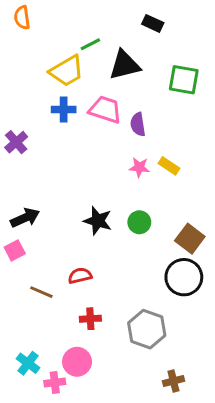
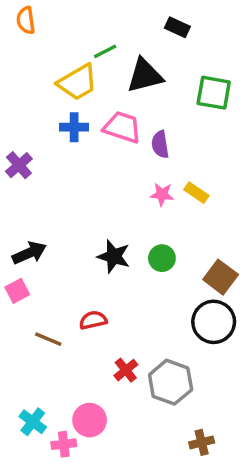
red cross: (90, 319) -> (126, 370), moved, turned -36

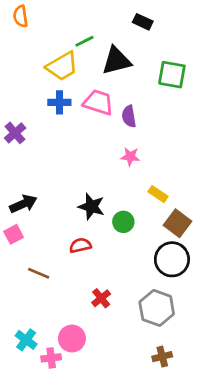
yellow rectangle: (196, 193) -> (158, 194), moved
green circle: (162, 258) -> (123, 222), moved
red semicircle: (93, 320) -> (80, 245), moved
gray hexagon: (171, 382) -> (157, 308), moved

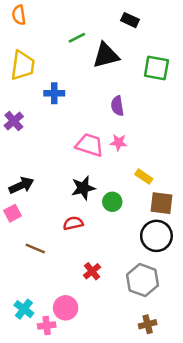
yellow trapezoid: (62, 66) -> (23, 65), moved, turned -52
pink trapezoid: (98, 102) -> (90, 145), moved
black star: (91, 207) -> (83, 188), turned -30
brown square: (178, 223) -> (162, 203), turned -30

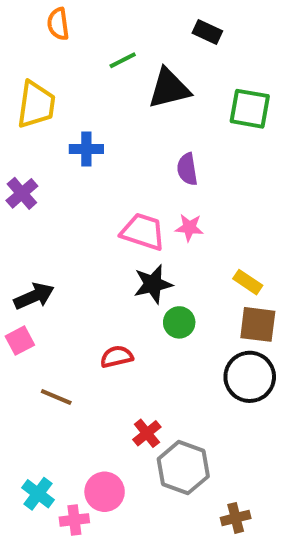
orange semicircle: (19, 15) -> (58, 24), moved
yellow rectangle: (144, 177) -> (248, 282), moved
black star: (83, 188) -> (153, 284), moved
gray hexagon: (143, 280) -> (183, 468), moved

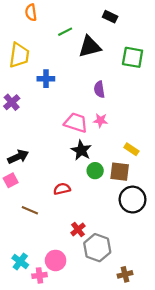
black star: (153, 284) -> (81, 150), turned -30
brown square: (258, 324) -> (120, 172), moved

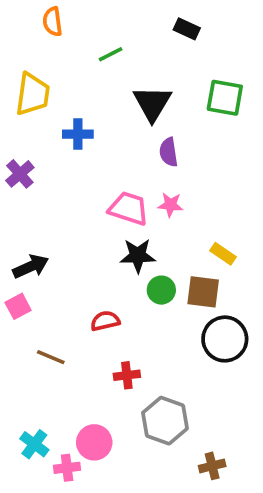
black triangle: (90, 47) -> (152, 103), moved, turned -45
black star: (81, 150) -> (138, 256), turned -30
red cross: (78, 229) -> (127, 375), moved, turned 32

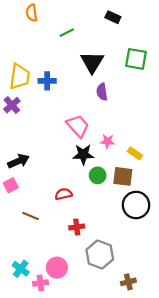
yellow trapezoid: (33, 94) -> (20, 76), moved
pink star: (170, 205) -> (107, 141), moved
pink trapezoid: (129, 208) -> (78, 126), turned 30

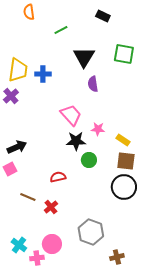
brown square: (123, 176) -> (126, 161), moved
red cross: (77, 227) -> (51, 207), moved, turned -32

